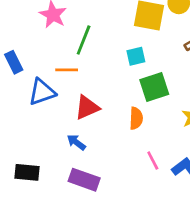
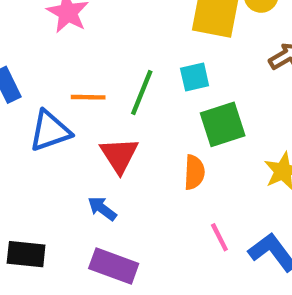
green line: (84, 40) -> (142, 93), moved
red triangle: (87, 107) -> (119, 155), turned -40

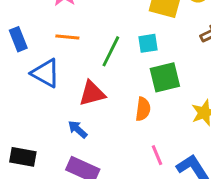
orange line: (88, 97) -> (67, 37), moved
blue triangle: (50, 131) -> (46, 73), turned 44
red triangle: (119, 155) -> (92, 93), turned 44

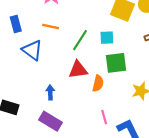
red triangle: (92, 93) -> (78, 70), moved
blue arrow: (78, 129) -> (50, 92), turned 40

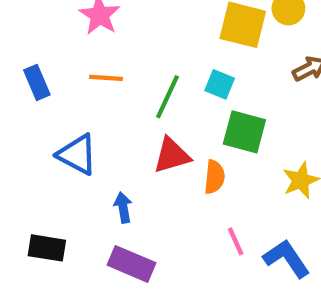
cyan square: (107, 38) -> (220, 84), turned 32
blue triangle: (32, 50) -> (77, 155), moved
green square: (116, 63) -> (244, 132), turned 30

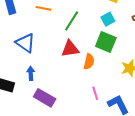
cyan square: (220, 84) -> (108, 19), moved, turned 32
blue arrow: (123, 208) -> (31, 73), moved

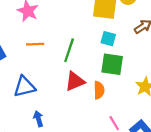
cyan square: (108, 19) -> (108, 39), turned -32
blue triangle: (25, 43) -> (24, 87), turned -35

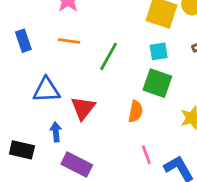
cyan square: (108, 39) -> (159, 51), turned -35
red triangle: (75, 81) -> (83, 108), moved, turned -40

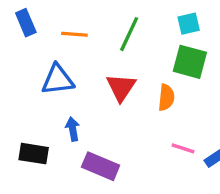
orange line: (69, 41) -> (74, 34), moved
red triangle: (83, 108) -> (121, 87), moved
pink line: (146, 155) -> (183, 148), turned -48

